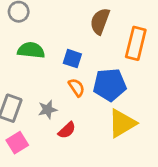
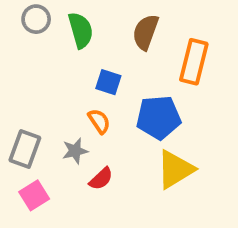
green semicircle: (31, 50) -> (81, 30), moved, turned 68
orange semicircle: (77, 87) -> (99, 121), moved

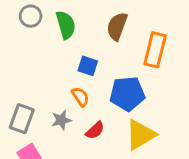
red semicircle: (101, 179) -> (95, 130), moved

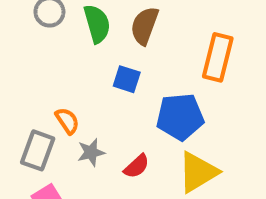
brown semicircle: (117, 26) -> (145, 26), moved
orange semicircle: (80, 97) -> (67, 121), moved

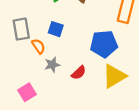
blue square: (127, 79) -> (56, 29), moved
gray rectangle: (38, 150) -> (21, 29), moved, turned -30

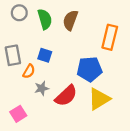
orange semicircle: (38, 46) -> (29, 71), turned 64
red semicircle: (79, 73) -> (66, 96), size x1.6

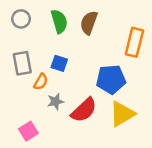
gray circle: (19, 13) -> (21, 19), moved

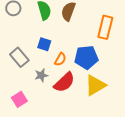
gray rectangle: (22, 63) -> (19, 57), moved, turned -30
orange semicircle: (41, 82) -> (60, 59), moved

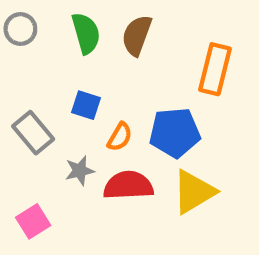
red semicircle: (64, 82) -> (128, 185), turned -140

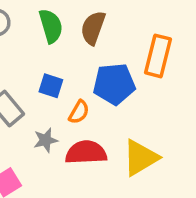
blue pentagon: (175, 133) -> (114, 84), moved

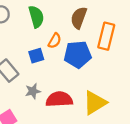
brown semicircle: (93, 28) -> (79, 18), moved
blue square: (51, 86) -> (36, 56), turned -35
orange semicircle: (79, 112) -> (55, 41), moved

